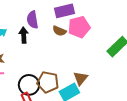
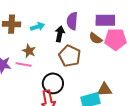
brown triangle: (81, 78) -> (105, 90), turned 35
brown pentagon: (48, 82) -> (70, 56), moved

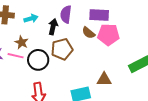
brown pentagon: (70, 56) -> (62, 49), turned 30
black circle: (53, 83) -> (38, 60), moved
brown triangle: (105, 90) -> (104, 79), moved

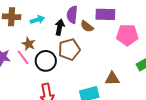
brown semicircle: (89, 33) -> (87, 26), moved
pink pentagon: (108, 35) -> (127, 35), moved
pink line: (16, 56) -> (23, 57), turned 42

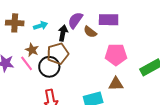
purple semicircle: (72, 15) -> (75, 20), turned 30
pink pentagon: (127, 35) -> (116, 55), moved
brown pentagon: (69, 49) -> (58, 54), moved

